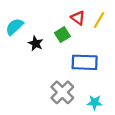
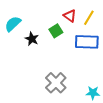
blue rectangle: (85, 62) -> (87, 42), moved
cyan star: (95, 102) -> (93, 93), moved

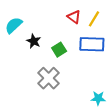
green square: (56, 31) -> (59, 50), moved
gray cross: (56, 83) -> (49, 78), moved

